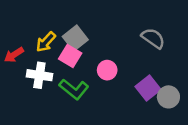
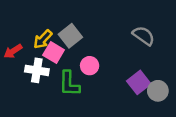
pink square: (70, 56) -> (54, 52), moved
pink circle: (107, 70) -> (90, 66), moved
green L-shape: (74, 89) -> (69, 84), turned 52

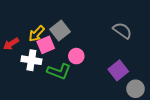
pink square: (54, 52) -> (46, 45), turned 36
green L-shape: (69, 84) -> (59, 71), turned -70
gray circle: (158, 91) -> (136, 89), moved

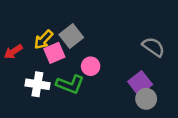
gray semicircle: (122, 31) -> (153, 47), moved
white cross: (31, 60) -> (37, 84), moved
gray circle: (136, 89) -> (146, 99), moved

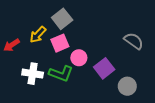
gray square: (71, 36) -> (62, 19), moved
pink square: (54, 53) -> (60, 43), moved
purple square: (140, 83) -> (104, 68), moved

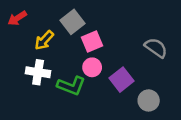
pink square: (60, 43) -> (92, 42), moved
red arrow: (12, 45) -> (17, 18), moved
white cross: (33, 74) -> (38, 72), moved

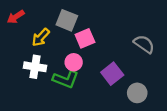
gray square: (72, 22) -> (67, 20), turned -30
pink circle: (92, 67) -> (74, 62), moved

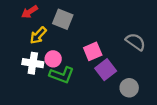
red arrow: (16, 17) -> (30, 12), moved
pink square: (85, 38) -> (93, 51), moved
pink circle: (74, 62) -> (53, 59), moved

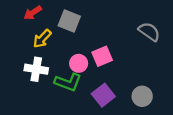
gray semicircle: (136, 42) -> (149, 32), moved
pink circle: (53, 59) -> (79, 63), moved
purple square: (106, 70) -> (103, 95), moved

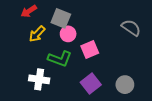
pink circle: (79, 63) -> (68, 34), moved
white cross: (36, 69) -> (39, 79), moved
green L-shape: (68, 82) -> (60, 59), moved

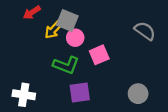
yellow arrow: (37, 34) -> (53, 30), moved
white cross: (39, 79) -> (24, 95), moved
purple square: (91, 84) -> (80, 93), moved, turned 30

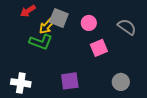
pink circle: (75, 38) -> (89, 23), moved
pink square: (99, 55) -> (99, 48), moved
green L-shape: (66, 65) -> (41, 42), moved

